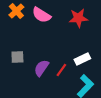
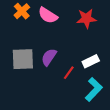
gray square: (17, 57) -> (23, 59), size x1.6
purple semicircle: (41, 68) -> (49, 57), moved

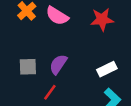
gray square: (23, 59) -> (28, 67), size x0.7
red line: (69, 73) -> (50, 92), moved

